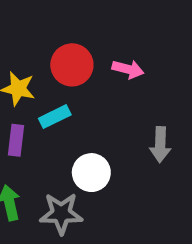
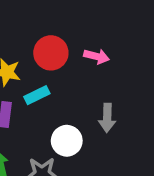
gray arrow: (160, 145) -> (107, 118), moved

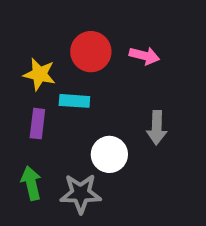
cyan rectangle: (37, 95) -> (74, 101), turned 30

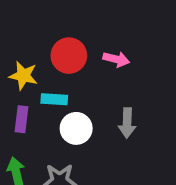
white circle: (109, 154) -> (76, 128), moved

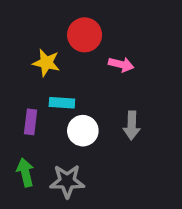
red circle: (69, 56) -> (85, 35), moved
yellow star: (23, 76) -> (46, 63), moved

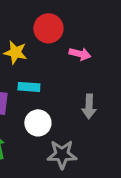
white circle: (83, 131) -> (38, 123), moved
gray star: (67, 181) -> (62, 154), moved

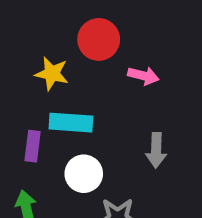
cyan rectangle: (29, 87) -> (71, 123), size x1.4

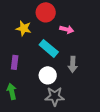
cyan rectangle: (71, 123) -> (49, 48), moved, turned 36
white circle: (84, 174) -> (48, 75), moved

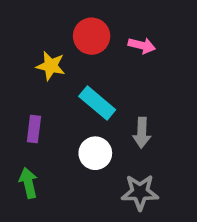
pink arrow: (67, 29) -> (142, 45), moved
gray star: (55, 96) -> (140, 192), moved

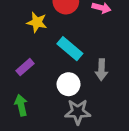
purple rectangle: (34, 129) -> (25, 67), turned 42
gray star: (140, 192) -> (78, 112), moved

